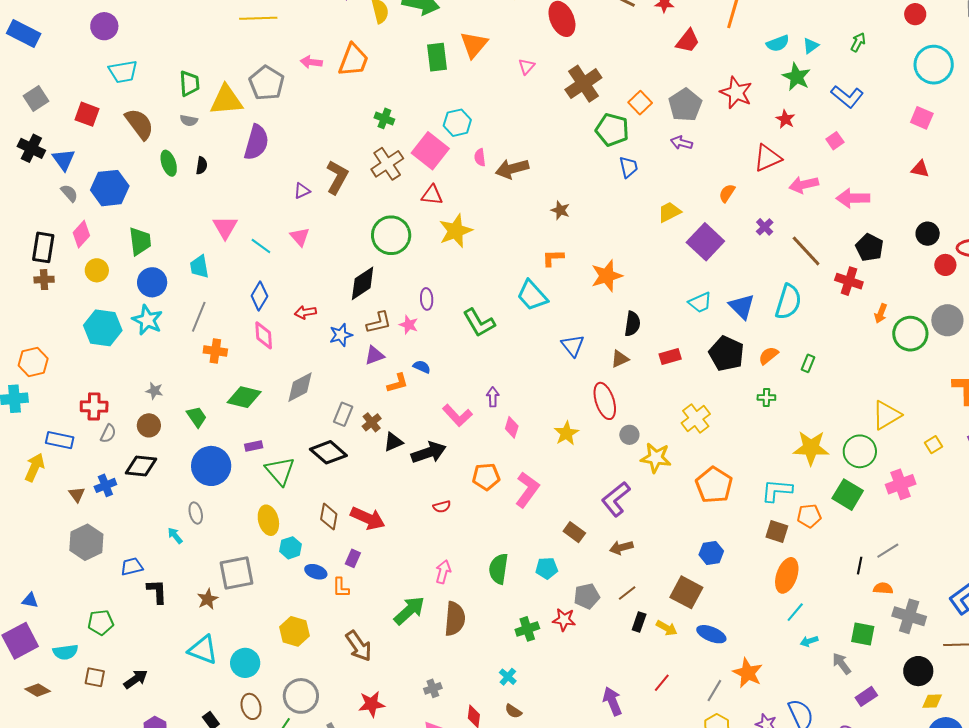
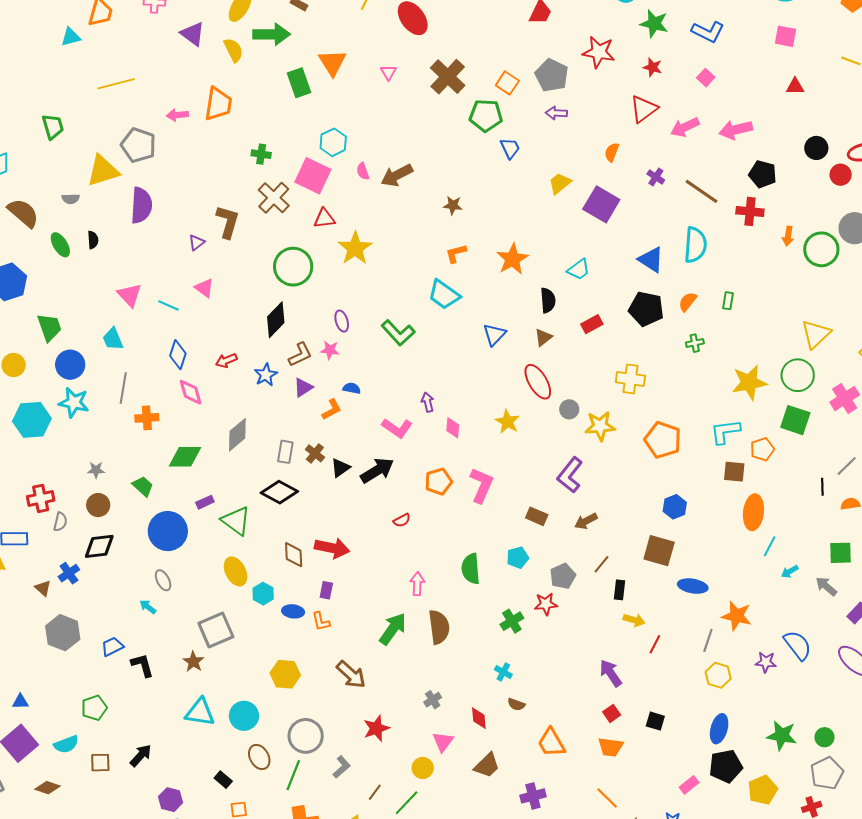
green trapezoid: (189, 83) -> (53, 127), moved
cyan trapezoid: (700, 303) -> (579, 269), moved
blue triangle: (573, 346) -> (494, 335), turned 35
yellow cross: (696, 419) -> (630, 379), turned -32
yellow arrow: (667, 628) -> (634, 620), moved

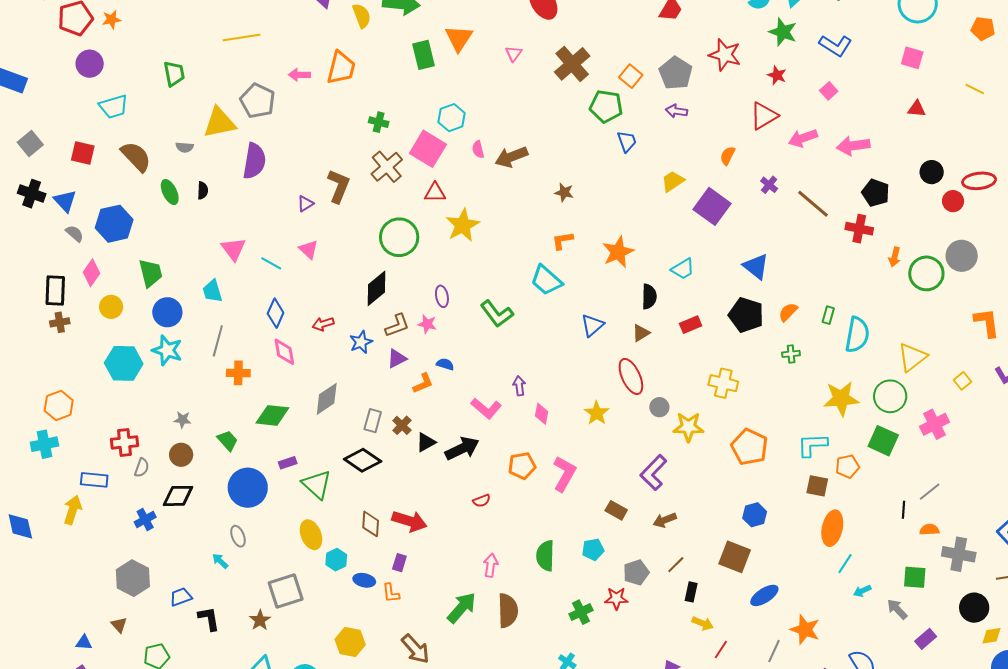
cyan semicircle: (695, 245) -> (857, 335), moved
blue ellipse: (693, 586) -> (764, 595), turned -48
brown triangle: (43, 588) -> (119, 625), moved

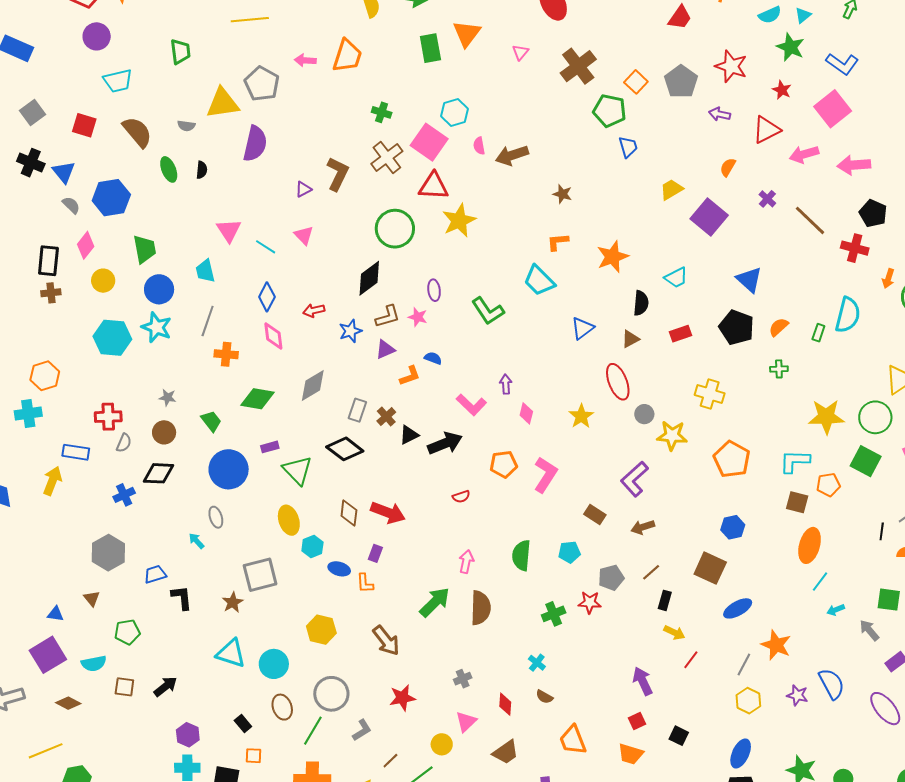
pink square: (829, 91) -> (833, 109), size x2.0
purple arrow: (676, 111) -> (720, 114), moved
red triangle: (435, 193) -> (433, 186), size x1.4
cyan semicircle: (857, 335) -> (848, 315), moved

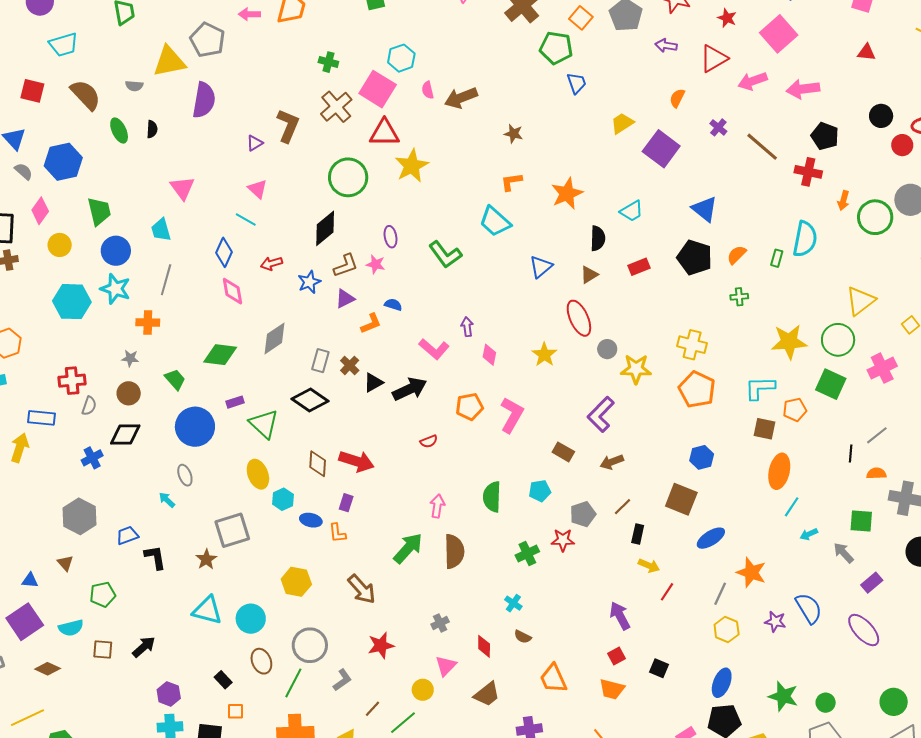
cyan line: (266, 247) -> (246, 219), moved
orange cross: (226, 354) -> (148, 322), moved
yellow cross: (710, 394) -> (692, 345), moved

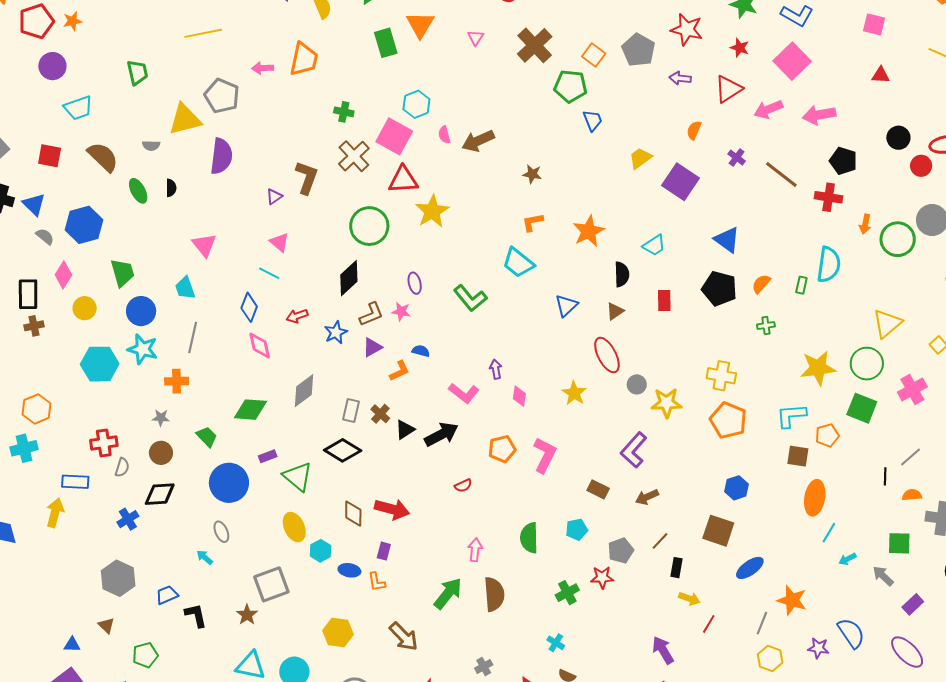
red rectangle: (639, 267) -> (664, 301), turned -65

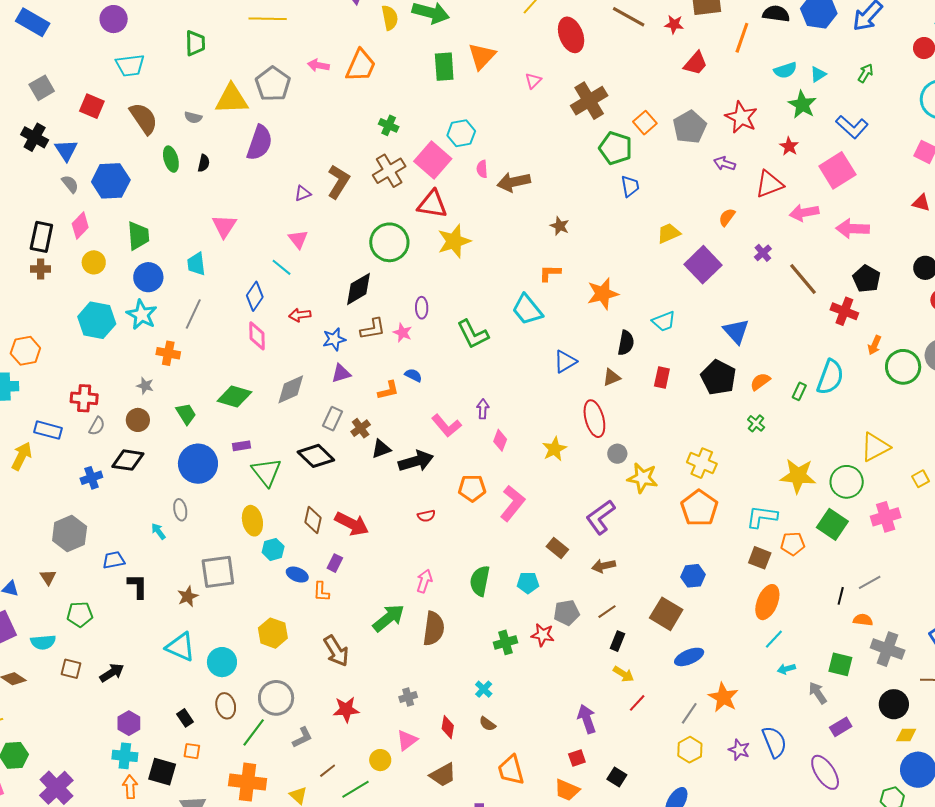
green cross: (766, 325) -> (756, 423), turned 36
purple triangle: (372, 347) -> (341, 373), moved

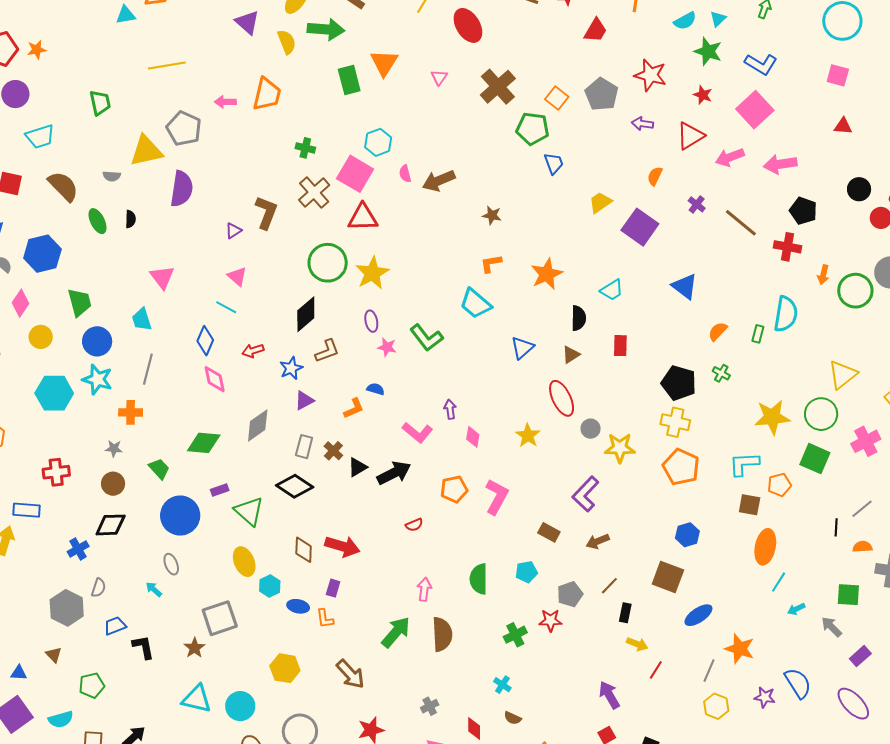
yellow star: (454, 241) -> (372, 273), moved
pink star: (402, 333) -> (387, 347), moved
black pentagon: (718, 377) -> (679, 383), moved
gray semicircle: (97, 426) -> (99, 588), moved

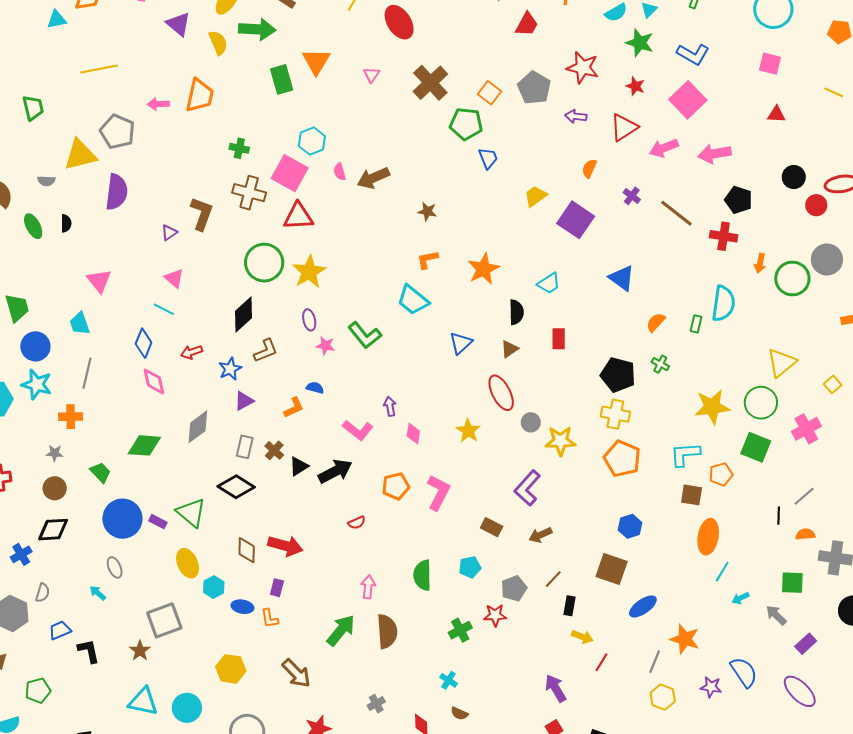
brown cross: (314, 192) -> (249, 193), turned -32
purple rectangle: (220, 490) -> (158, 522), moved, turned 48

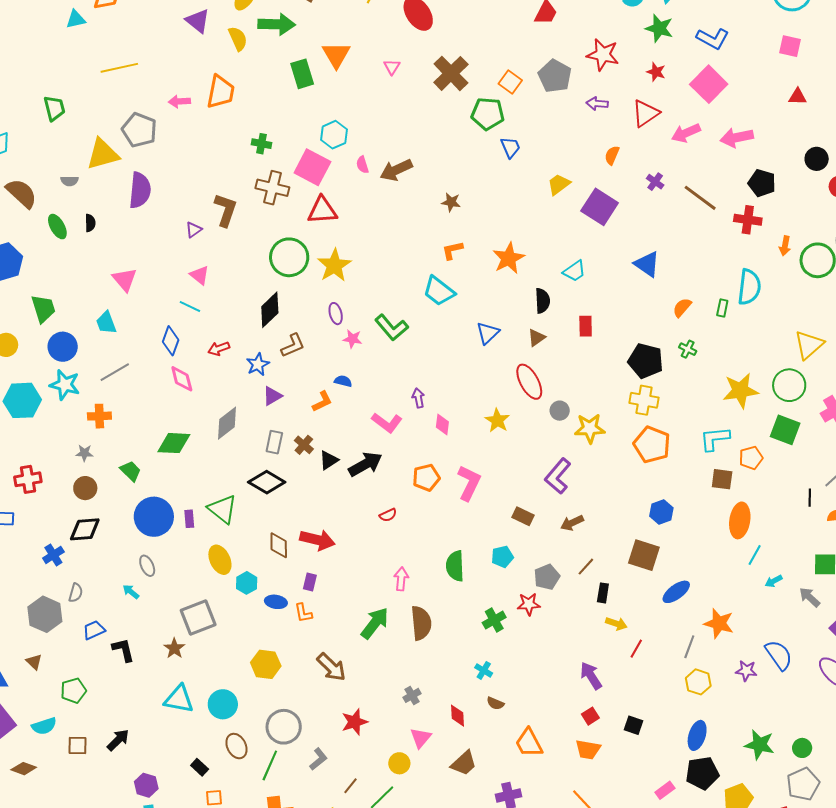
gray line: (87, 373) -> (115, 372), turned 48
purple rectangle: (158, 522) -> (189, 519), turned 60

